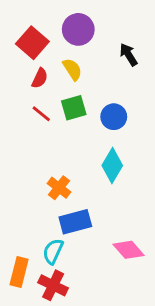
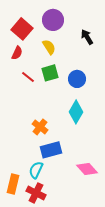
red semicircle: (40, 78) -> (17, 53), moved

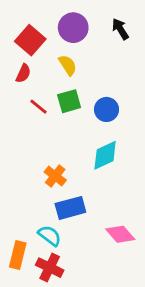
black arrow: (87, 37) -> (120, 29), moved
cyan diamond: (76, 112) -> (105, 155), turned 35
cyan semicircle: (36, 170) -> (50, 236), turned 102

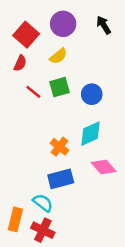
yellow semicircle: (68, 65) -> (58, 56), turned 84
orange cross: (55, 176) -> (60, 147), moved
pink diamond: (120, 234) -> (104, 167), moved

